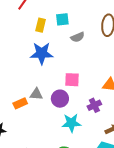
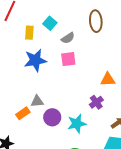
cyan square: (62, 19) -> (50, 23), turned -32
pink square: (72, 80) -> (68, 59), moved
purple circle: (60, 99) -> (52, 117), moved

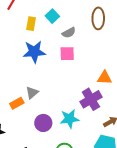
gray triangle: (37, 101) -> (32, 93), turned -40
purple cross: (96, 102) -> (91, 99), size x1.5
purple circle: (52, 117) -> (43, 123), moved

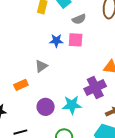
blue star: (34, 52) -> (56, 41), moved, size x0.6
gray triangle: (32, 93) -> (41, 66), moved

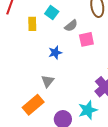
pink square: (76, 40) -> (86, 39), moved
orange rectangle: (21, 85) -> (33, 105), size x1.5

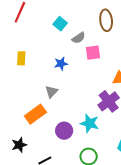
yellow rectangle: (32, 24) -> (21, 58), moved
cyan star: (88, 110) -> (90, 123), turned 30

